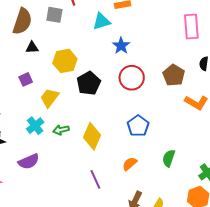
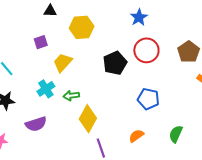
black pentagon: (89, 83) -> (115, 63), moved
blue pentagon: (138, 126) -> (148, 99), turned -30
yellow diamond: (92, 136) -> (88, 119), moved

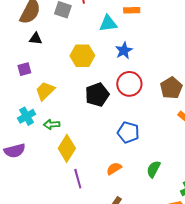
yellow hexagon: (82, 27) -> (82, 56), moved

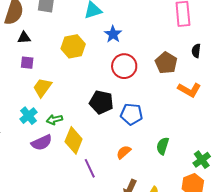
purple square: (24, 69) -> (27, 63), moved, turned 32
black pentagon: (97, 95) -> (101, 102), moved, turned -30
purple semicircle: (15, 151) -> (42, 143), moved

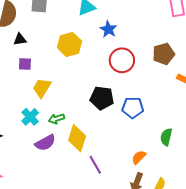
brown pentagon: (166, 63) -> (164, 54), turned 30
orange semicircle: (124, 152) -> (139, 157), moved

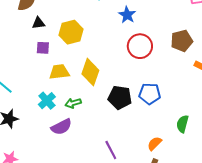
yellow hexagon: (69, 44) -> (71, 32), moved
yellow trapezoid: (42, 88) -> (59, 72), turned 50
black pentagon: (102, 98) -> (120, 97), moved
yellow diamond: (77, 138) -> (90, 72), moved

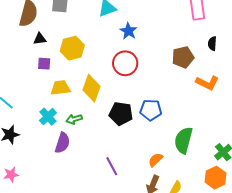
red circle: (140, 46) -> (125, 63), moved
green semicircle: (182, 124) -> (183, 140), size x1.5
purple semicircle: (61, 127) -> (62, 143), turned -45

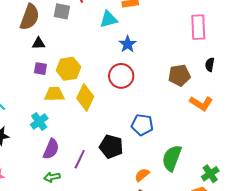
yellow hexagon: (72, 48) -> (68, 69), moved
black pentagon: (121, 114) -> (111, 147), moved
green arrow: (74, 119) -> (52, 177), moved
purple line: (112, 166) -> (80, 159), moved, turned 48

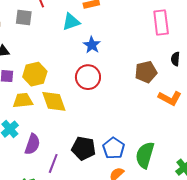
yellow diamond: (85, 97) -> (54, 101), turned -40
blue pentagon: (142, 125) -> (114, 148), moved, turned 30
purple semicircle: (51, 149) -> (32, 144), moved

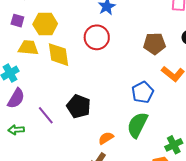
purple semicircle: (32, 144) -> (16, 98), moved
blue pentagon: (114, 148) -> (143, 92), moved
purple line: (53, 163) -> (46, 115), turned -72

